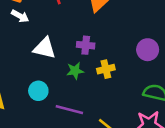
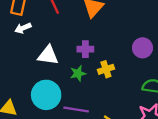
white arrow: (20, 16) -> (23, 28), turned 133
cyan circle: (38, 91) -> (46, 95), size x1.6

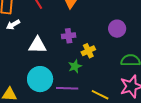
green star: (78, 73) -> (75, 66), moved

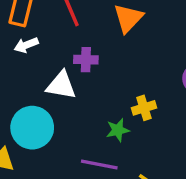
purple cross: (69, 36) -> (86, 60), moved
cyan circle: (40, 79) -> (32, 128), moved

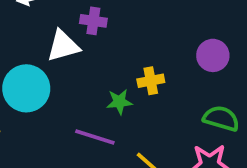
white triangle: (61, 85) -> (63, 46), turned -32

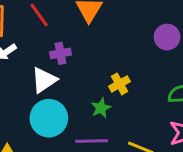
purple circle: (213, 55) -> (167, 37), moved
cyan circle: (26, 88) -> (49, 118), moved

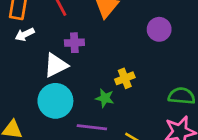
purple circle: (167, 37) -> (159, 29), moved
green star: (101, 108) -> (105, 98), turned 30

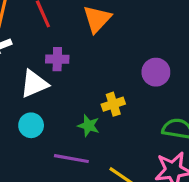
purple circle: (159, 29) -> (156, 72), moved
cyan circle: (55, 101) -> (31, 125), size x0.6

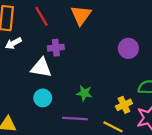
white triangle: (34, 84) -> (41, 68), turned 40
yellow cross: (113, 104) -> (124, 105), moved

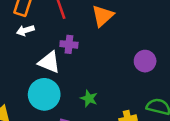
cyan circle: (43, 98) -> (44, 94), size x1.6

